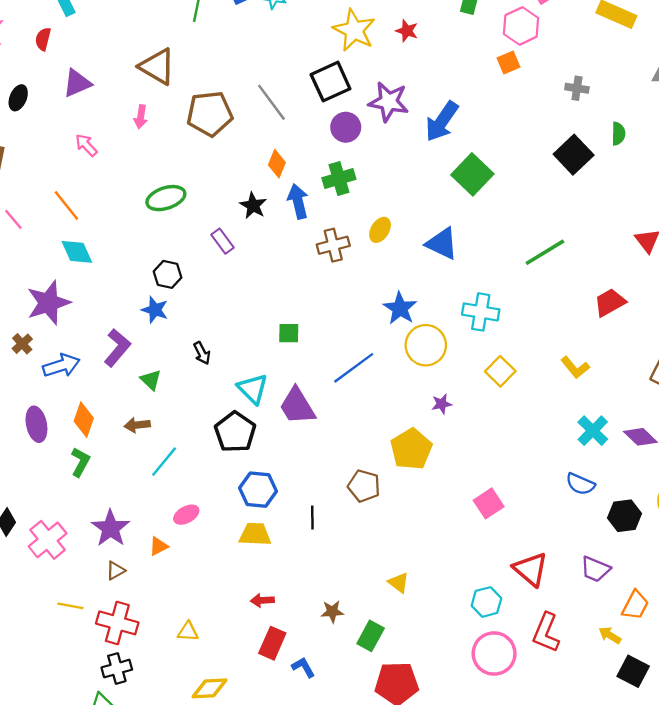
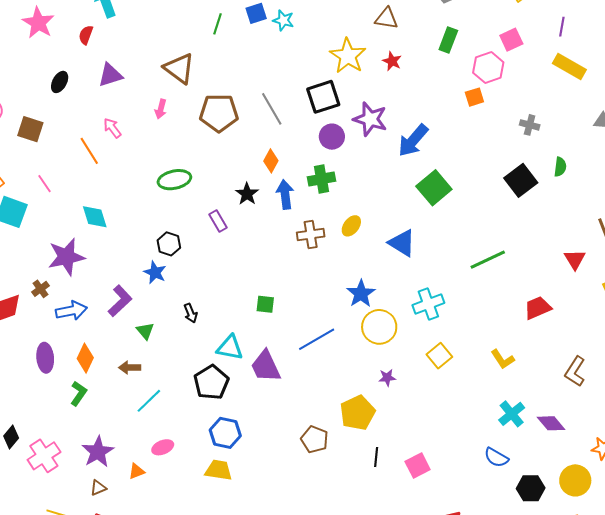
orange line: (66, 206) -> (89, 151), moved
cyan cross: (481, 312) -> (428, 304), turned -36
cyan triangle: (253, 389) -> (230, 348), turned -40
black line: (312, 518) -> (376, 457), moved

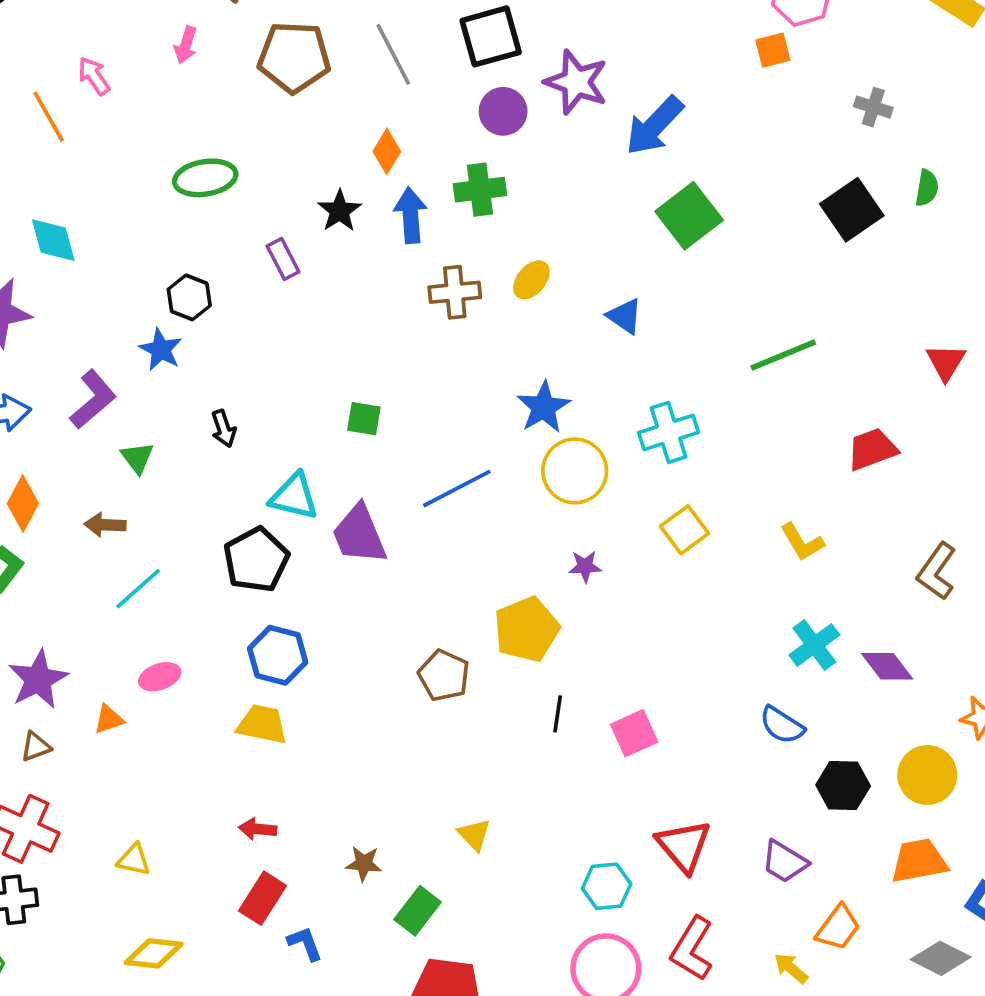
blue triangle: (402, 243) -> (625, 316), size x0.7

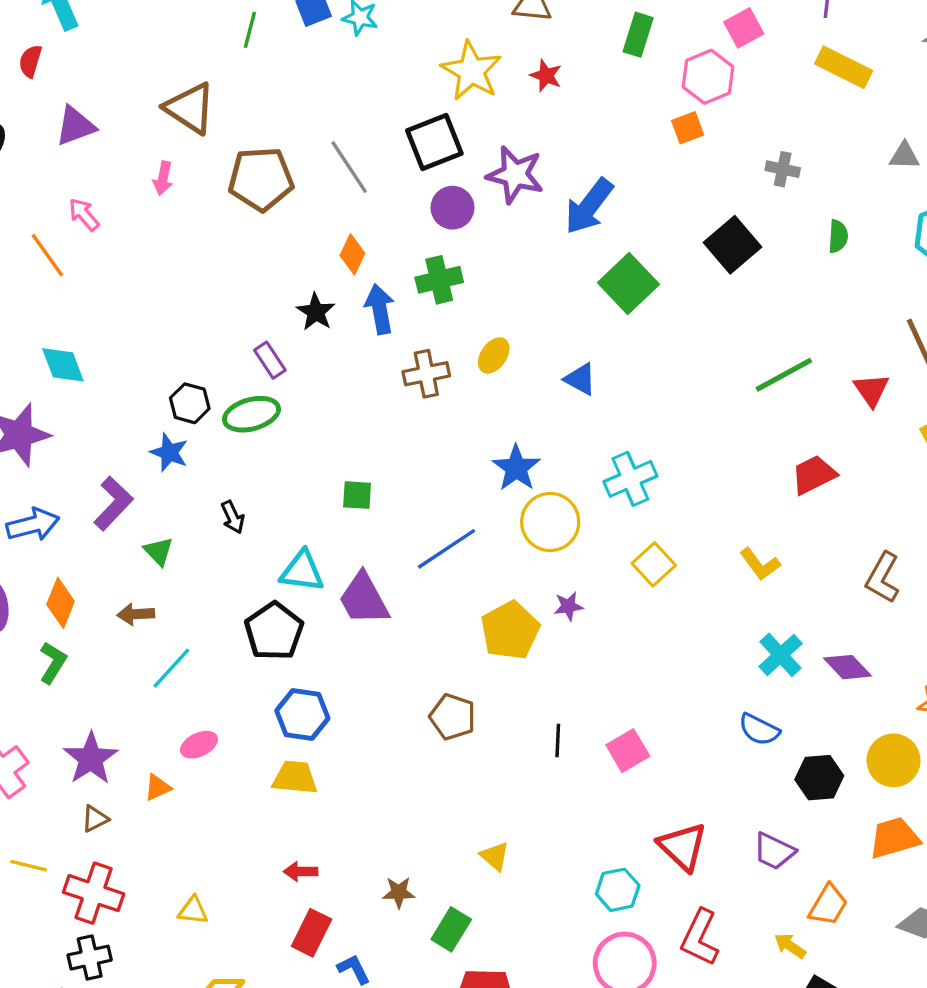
green ellipse: (205, 178) -> (251, 414), moved
black square: (852, 210) -> (733, 245), moved
green line: (783, 355) -> (784, 375), moved
yellow pentagon: (527, 629) -> (510, 630), moved

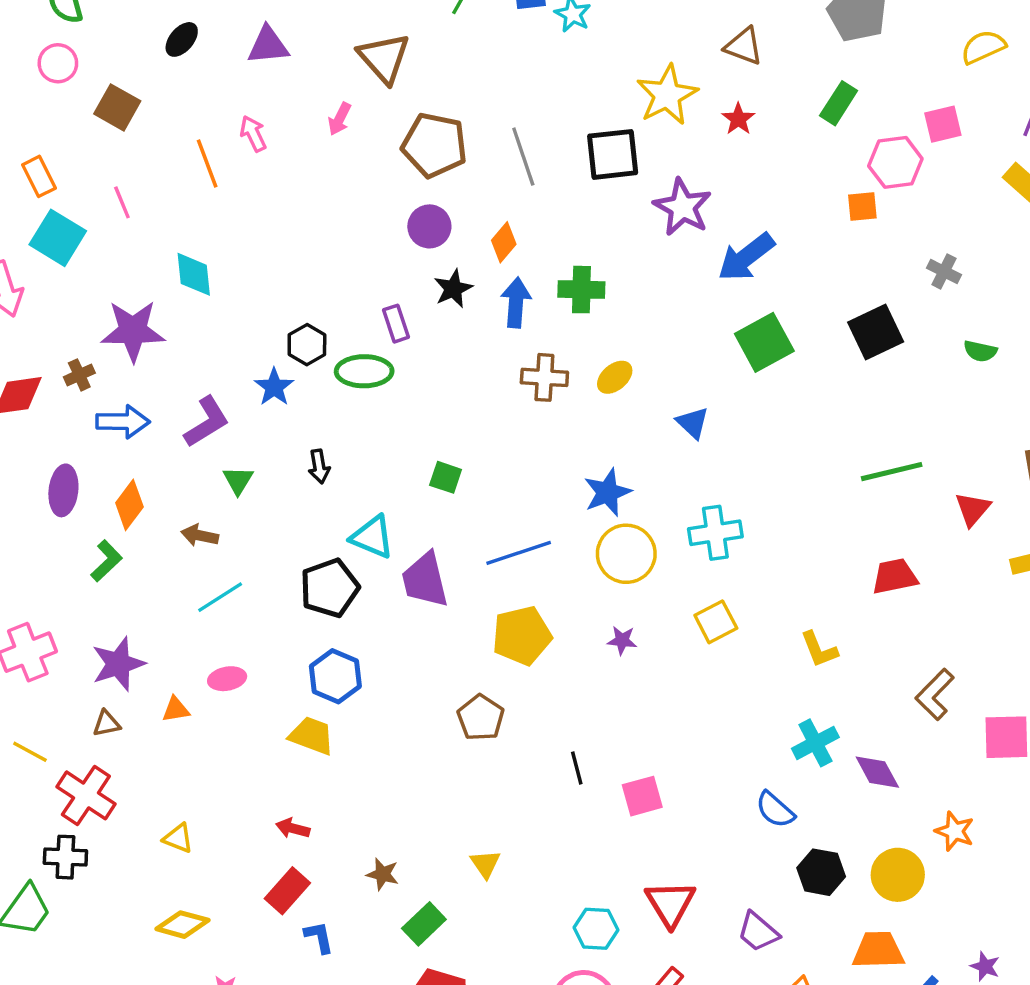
purple circle: (452, 208) -> (429, 226), moved
green semicircle: (838, 236) -> (980, 351), turned 84
yellow pentagon: (510, 630) -> (522, 636), moved
black line: (558, 740) -> (577, 768), turned -32

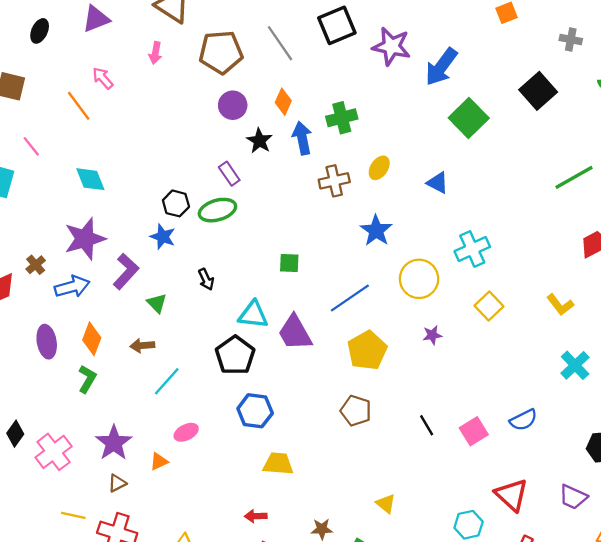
purple star: (133, 331) -> (85, 239), moved
blue star: (607, 492) -> (376, 230), moved
yellow trapezoid: (312, 736) -> (278, 464), moved
blue semicircle: (775, 810) -> (523, 420), moved, turned -52

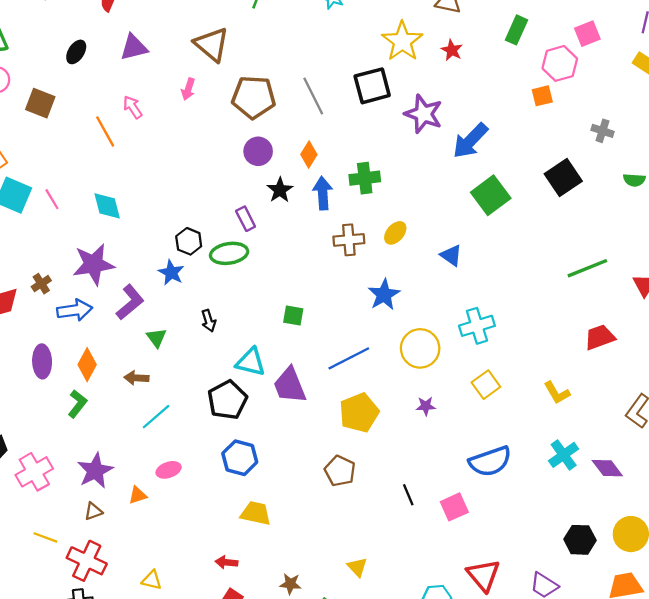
pink line: (31, 146) -> (52, 199), moved
blue semicircle: (523, 420) -> (490, 461), moved, size x1.5

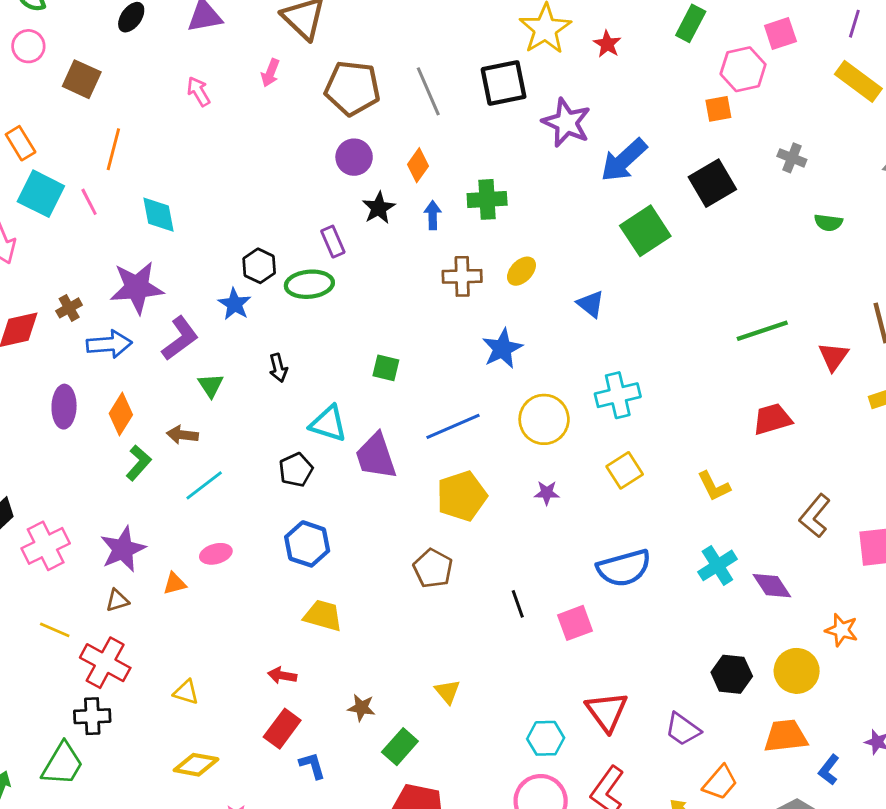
orange line: (105, 131) -> (113, 149), moved, turned 40
black square: (563, 177) -> (712, 183), moved
blue arrow: (323, 193) -> (433, 215), size x0.7
black pentagon: (227, 400) -> (296, 470), size x0.7
green L-shape: (77, 404) -> (138, 463), moved

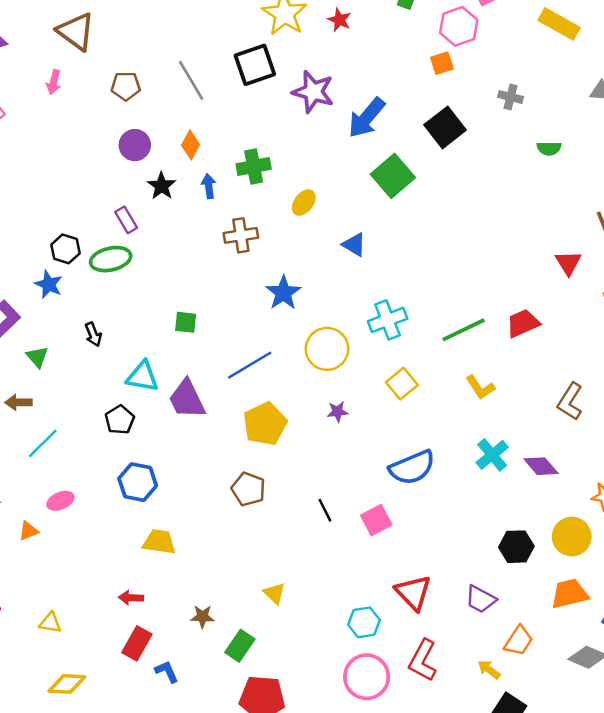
brown pentagon: (352, 88) -> (126, 86), size x0.6
yellow ellipse: (521, 271) -> (304, 203), moved
green line: (762, 331) -> (464, 330), moved

